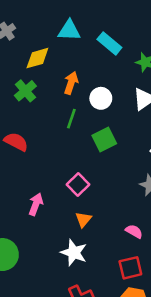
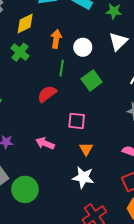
red semicircle: (16, 142) -> (47, 94), moved, turned -54
pink square: (78, 184) -> (77, 121), turned -30
pink arrow: (36, 204) -> (45, 143), turned -78

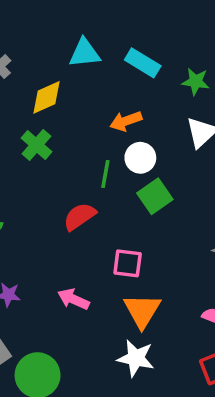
orange arrow: (56, 39) -> (126, 121), moved, turned -120
white circle: (83, 47) -> (140, 158), moved
orange triangle: (86, 149) -> (142, 311), size x1.6

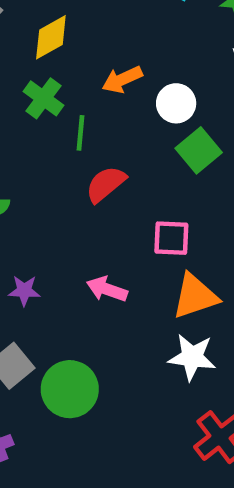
orange arrow: (126, 121) -> (122, 79), moved
green line: (105, 174) -> (80, 133), moved
orange triangle: (142, 311) -> (195, 296), turned 45

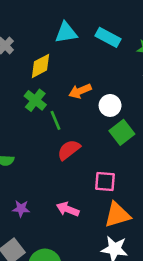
green line: (80, 133) -> (55, 120), turned -30

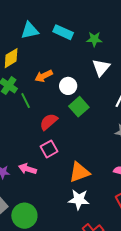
red semicircle: (69, 150) -> (49, 122), moved
pink square: (105, 182) -> (49, 149), moved, turned -30
pink arrow: (68, 209) -> (27, 169), moved

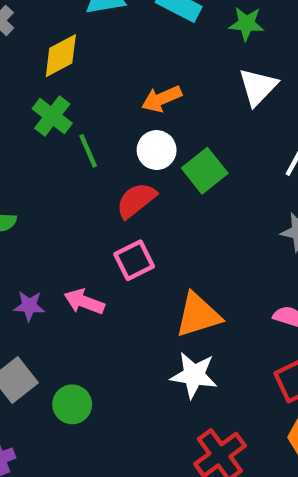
orange arrow: (44, 76) -> (162, 99), moved
white circle: (68, 86) -> (157, 150), moved
green circle: (24, 216) -> (72, 404), size x0.7

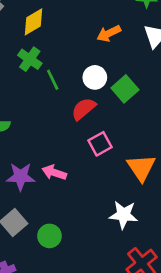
orange arrow: (162, 99) -> (109, 33), moved
pink square: (134, 260) -> (100, 144), moved
purple star: (29, 306) -> (21, 177), size x1.5
orange triangle: (198, 315) -> (141, 168), moved, turned -44

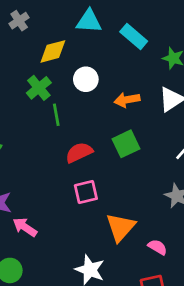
orange arrow: (109, 33) -> (127, 100), moved
white circle: (95, 77) -> (86, 79), moved
pink arrow: (54, 172) -> (25, 227), moved

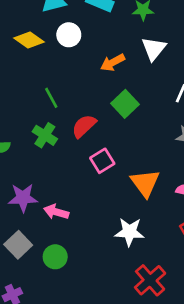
yellow diamond: (53, 51) -> (29, 40), turned 68
white circle: (86, 79) -> (69, 35), moved
green cross: (39, 88) -> (45, 135), moved

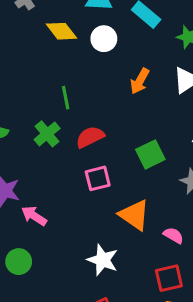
orange arrow: (113, 63) -> (140, 81), turned -50
green square: (125, 104) -> (150, 154), moved
orange triangle: (145, 183) -> (134, 215), turned -36

